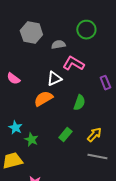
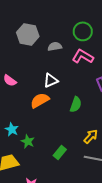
pink L-shape: (73, 64) -> (83, 56), moved
green rectangle: (65, 135) -> (60, 152), moved

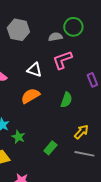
gray semicircle: (55, 46) -> (55, 37), moved
pink L-shape: (83, 56) -> (62, 60), moved, turned -50
white triangle: (51, 80) -> (34, 70), moved, turned 42

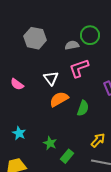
white triangle: (34, 70) -> (51, 78), turned 35
orange semicircle: (30, 96) -> (59, 99), moved
green star: (18, 137) -> (50, 143), moved

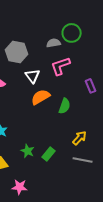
gray hexagon: (35, 38) -> (17, 52), moved
green star: (50, 143) -> (28, 151), moved

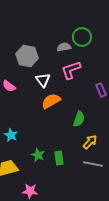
green semicircle: (65, 106) -> (79, 119), moved
green rectangle: (49, 154) -> (59, 158), turned -48

